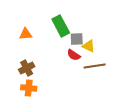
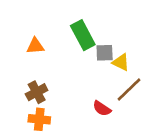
red semicircle: (74, 55) -> (102, 108), moved
brown line: (95, 66) -> (129, 89), turned -35

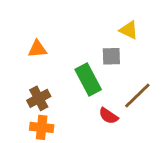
green rectangle: (83, 35) -> (88, 79), moved
yellow triangle: (121, 62) -> (129, 30), moved

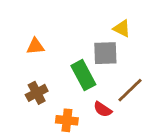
gray square: (111, 56) -> (105, 53), size x1.4
orange cross: (42, 127) -> (67, 120), moved

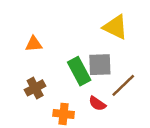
yellow triangle: (122, 28) -> (115, 27), size x1.5
gray square: (105, 53) -> (100, 65), moved

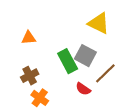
gray square: (100, 65) -> (85, 56), turned 30
orange cross: (64, 114) -> (40, 98), moved, turned 30

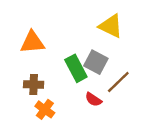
orange triangle: (29, 38) -> (32, 42), size x1.5
brown cross: (30, 76) -> (34, 85), turned 30

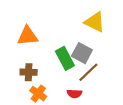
brown line: (118, 82) -> (88, 72), moved
red semicircle: (93, 99) -> (74, 94), moved, turned -32

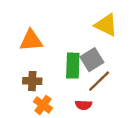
gray square: (82, 53) -> (92, 60), turned 30
green rectangle: (65, 58) -> (73, 66), turned 30

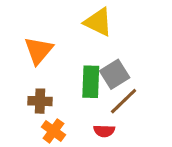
yellow triangle: (106, 25) -> (98, 22), moved
orange triangle: (31, 41) -> (39, 50), turned -45

